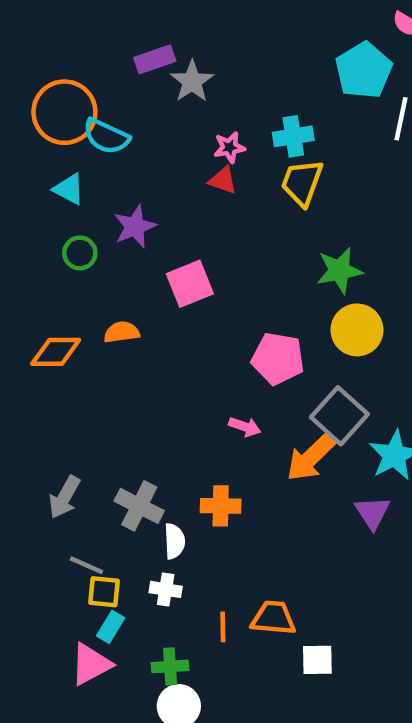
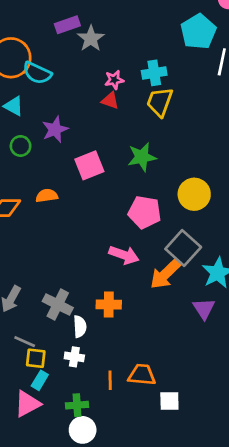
green star: (339, 271) -> (142, 157), moved
pink arrow: (245, 427) -> (124, 255), size x1.5

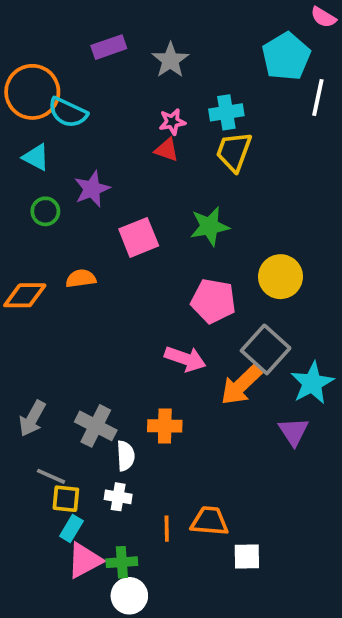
gray star: (91, 38) -> (170, 60), moved
pink triangle: (27, 404) -> (85, 560), moved

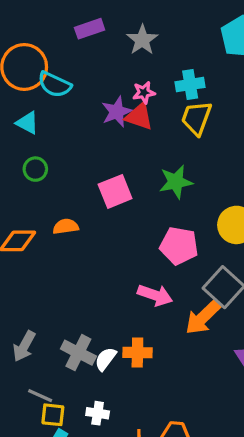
red triangle: (167, 150) -> (139, 116), size x1.4
purple star: (92, 189) -> (117, 112), moved
white semicircle: (126, 456) -> (106, 359), moved, turned -140

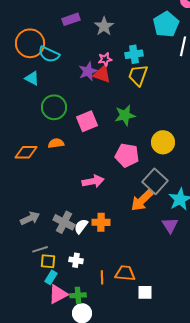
green circle: (35, 169) -> (54, 107), moved, size x1.6
pink arrow: (155, 295) -> (93, 181), moved, turned -30
gray arrow: (24, 346) -> (30, 218), turned -144
gray line: (40, 396) -> (40, 249), turned -42

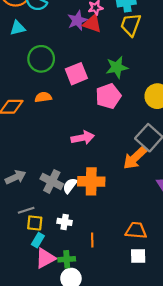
cyan triangle: (32, 78) -> (18, 28), turned -42
pink pentagon: (127, 155) -> (108, 96), moved, turned -30
orange cross: (101, 222) -> (91, 181), size x1.4
orange trapezoid: (125, 273) -> (136, 230), moved

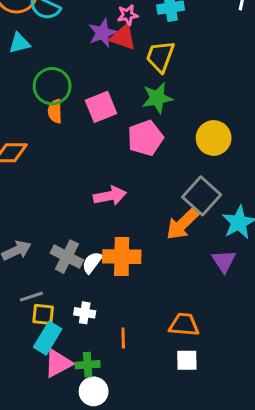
yellow trapezoid: (131, 25) -> (160, 56), moved
orange semicircle: (43, 97) -> (55, 111), moved, turned -84
cyan rectangle: (38, 240) -> (48, 338), size x1.5

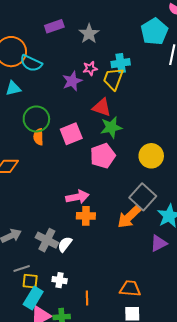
red triangle: (123, 37) -> (102, 107), moved
yellow trapezoid: (160, 56) -> (113, 79), moved
orange cross: (122, 257) -> (86, 216), moved, size x0.7
purple triangle: (224, 261) -> (159, 243), turned 36

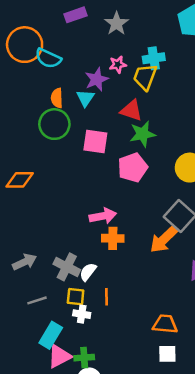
cyan triangle: (13, 88) -> (85, 98), moved, turned -42
pink square: (71, 134) -> (95, 141), turned 30
orange semicircle: (38, 137) -> (57, 98), moved
yellow square: (30, 281) -> (76, 297), moved
orange line: (87, 298) -> (107, 297), moved

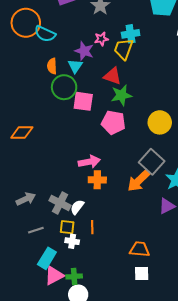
purple star: (97, 79) -> (84, 51), turned -30
green circle: (54, 124) -> (64, 87), moved
pink pentagon: (133, 168) -> (113, 122), turned 30

